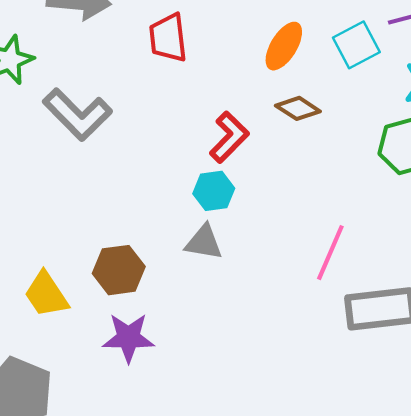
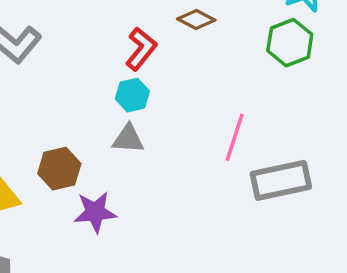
purple star: (128, 338) -> (95, 212), moved

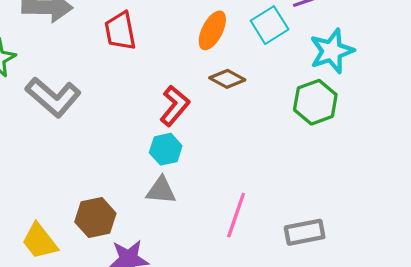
pink line: (235, 137) -> (236, 215), moved
gray rectangle: (281, 180) -> (305, 232), size x0.7

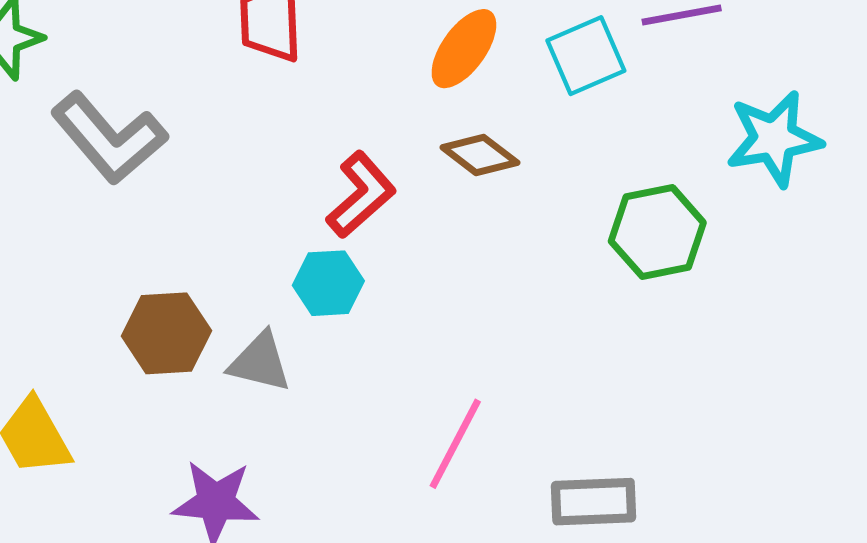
cyan star: (332, 51) -> (774, 139), moved
gray triangle: (161, 190) -> (260, 362), moved
brown hexagon: (95, 218) -> (166, 333), moved

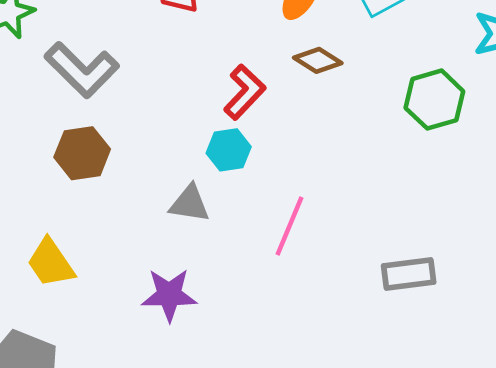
brown hexagon: (166, 333) -> (82, 153), moved
pink line: (455, 444) -> (289, 226), moved

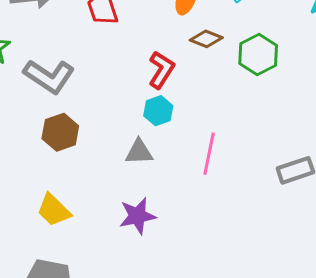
green hexagon: (434, 100) -> (258, 55), moved

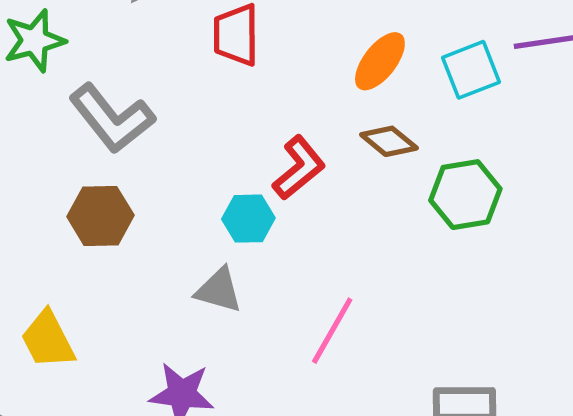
cyan hexagon: (158, 111) -> (248, 219), moved

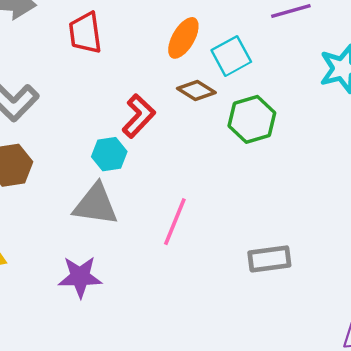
cyan square: (471, 70) -> (231, 56), moved
gray triangle: (219, 290) -> (96, 205), size x1.4

